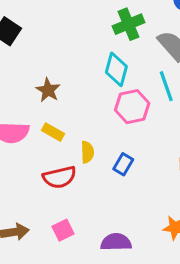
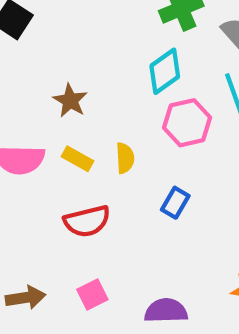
cyan diamond: (116, 69) -> (165, 71), turned 40
yellow semicircle: (87, 152) -> (125, 158), moved

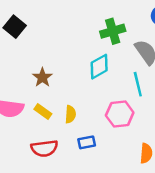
pink hexagon: (187, 123) -> (120, 114), moved
blue rectangle: (175, 203) -> (87, 142), moved, turned 42

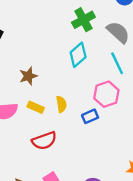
brown star: (42, 77) -> (28, 76), turned 30
blue rectangle: (87, 142) -> (90, 116), moved

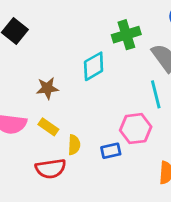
cyan diamond: (78, 55) -> (94, 66), moved
yellow semicircle: (61, 104) -> (74, 145), moved

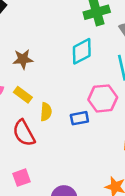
cyan diamond: (94, 66) -> (82, 51), moved
red semicircle: (51, 169) -> (24, 133), turned 68

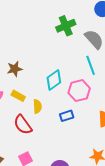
cyan diamond: (82, 51) -> (54, 80), moved
blue rectangle: (79, 118) -> (67, 116), moved

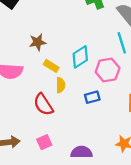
yellow rectangle: (18, 96) -> (51, 66), moved

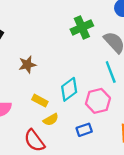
brown star: (38, 42) -> (27, 65), moved
yellow semicircle: (61, 85) -> (51, 120), turned 64

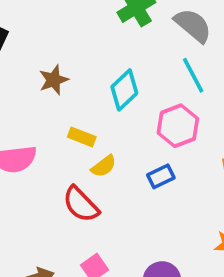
cyan diamond: (69, 89) -> (124, 90), moved

